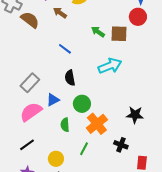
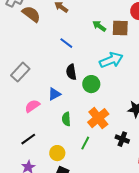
gray rectangle: (30, 83) -> (20, 72), moved
green circle: (82, 104) -> (91, 84), moved
pink semicircle: (31, 112) -> (32, 106), size x0.7

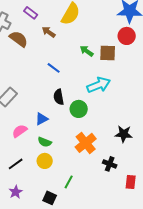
green semicircle: (66, 119) -> (45, 142), moved, turned -64
green line: (85, 143) -> (69, 182), moved
yellow circle: (57, 153) -> (45, 161), moved

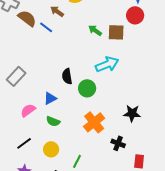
blue line: (54, 68) -> (46, 27), moved
yellow circle: (45, 161) -> (51, 149), moved

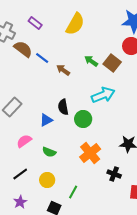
brown arrow: (57, 11) -> (63, 70), moved
brown square: (116, 32) -> (112, 63), turned 36
blue triangle: (50, 98) -> (46, 120), moved

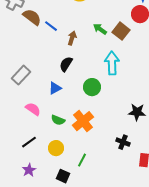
brown arrow: (63, 70) -> (72, 38), turned 72
cyan arrow: (103, 95) -> (112, 63), turned -70
black semicircle: (63, 107) -> (66, 64), moved, turned 42
pink semicircle: (24, 141) -> (33, 109), turned 70
orange cross: (90, 153) -> (83, 121), moved

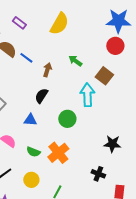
brown square: (121, 31) -> (104, 76), moved
blue triangle: (55, 88) -> (30, 120), turned 32

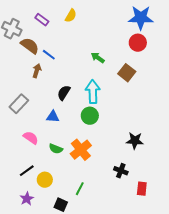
yellow semicircle: (59, 24) -> (71, 16), moved, size x0.6
brown arrow: (47, 70) -> (37, 71), moved
cyan arrow: (87, 95) -> (93, 92), moved
yellow circle: (31, 180) -> (45, 180), moved

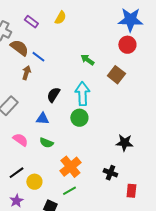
green semicircle: (56, 149) -> (46, 143), moved
orange cross: (81, 150) -> (70, 167), moved
green line: (80, 189) -> (69, 191), turned 32

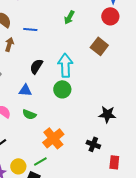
blue line: (38, 57) -> (30, 29), moved, turned -32
green arrow: (87, 60) -> (69, 17), moved, turned -96
yellow circle: (34, 182) -> (18, 166), moved
green line: (69, 191) -> (40, 161), moved

